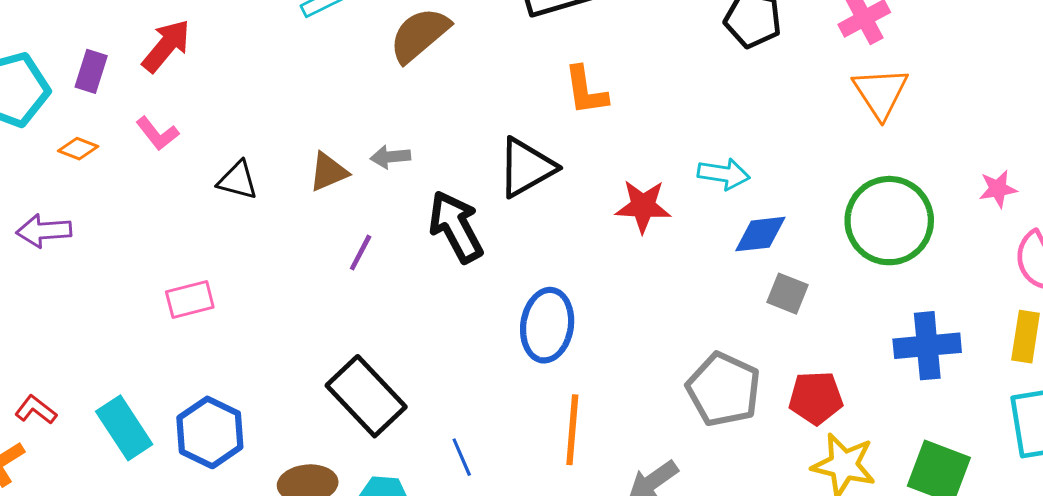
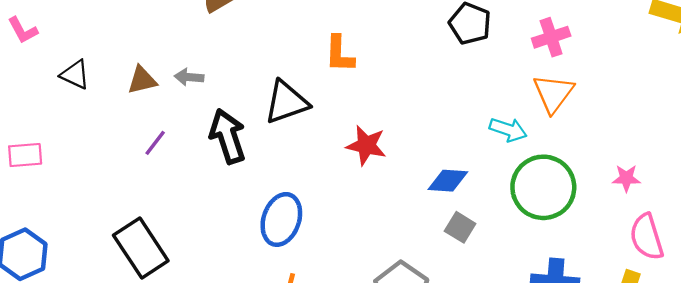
cyan arrow: (724, 174) -> (508, 130), moved

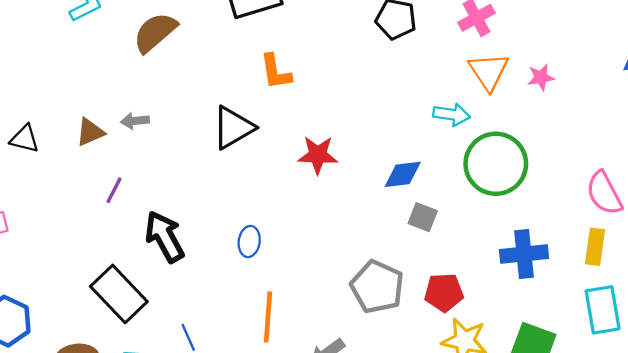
black arrow: (228, 136) -> (165, 237), moved
pink star: (626, 178) -> (541, 77), moved
blue ellipse: (281, 219) -> (249, 242), size x0.6

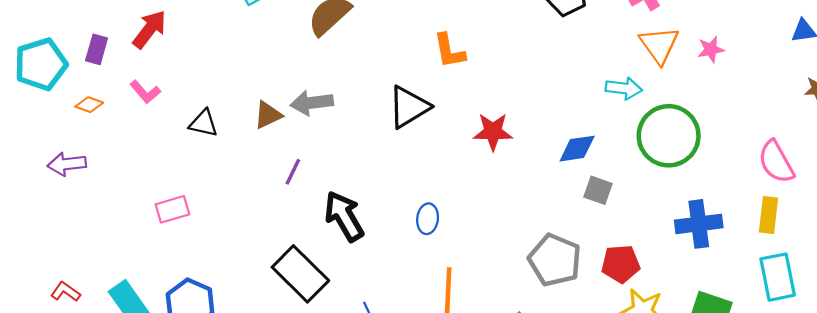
gray arrow: (135, 121) -> (312, 103), size x1.5

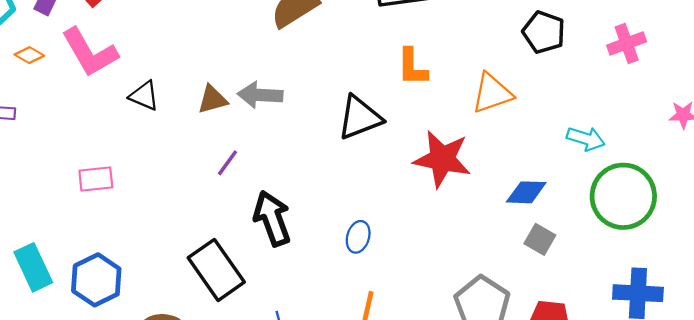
orange triangle: (659, 45) -> (492, 93), moved, turned 36
pink L-shape: (145, 92) -> (90, 52), size x1.8
red star: (493, 132) -> (442, 159), size x1.4

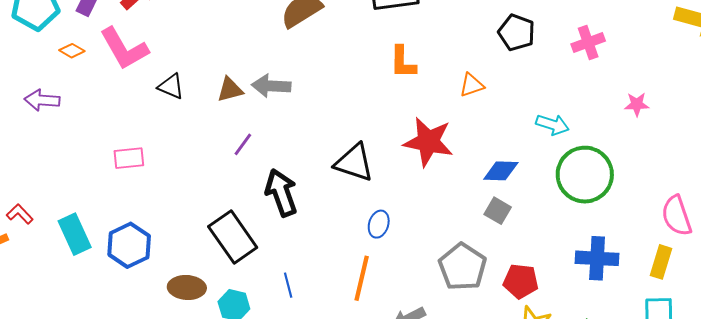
orange triangle: (492, 93) -> (472, 85), size x0.7
black triangle: (360, 118) -> (354, 163), moved, turned 39
blue ellipse: (358, 237) -> (379, 224), moved
gray square: (540, 239) -> (498, 211), moved

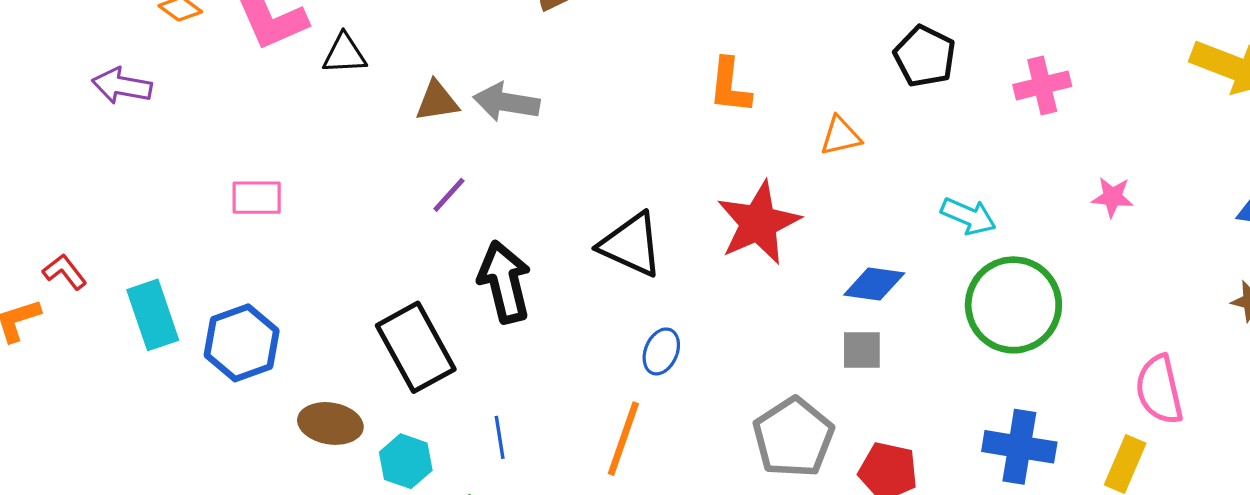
black triangle: (171, 86) -> (344, 54), moved, turned -32
red star: (428, 142) -> (758, 223), turned 30
gray square: (498, 211) -> (862, 350), turned -36

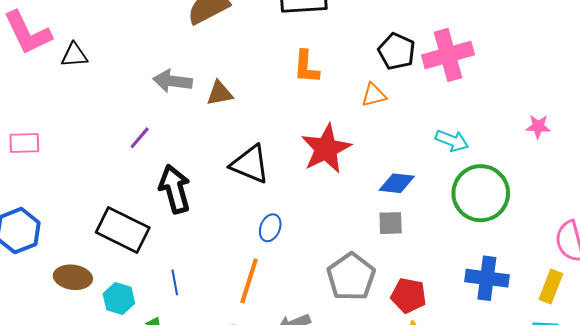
black pentagon: (925, 56) -> (397, 51), moved
pink cross: (1042, 85) -> (448, 55), moved, size x1.5
brown triangle: (437, 101) -> (220, 93), moved
black rectangle: (416, 347) -> (123, 230), turned -33

